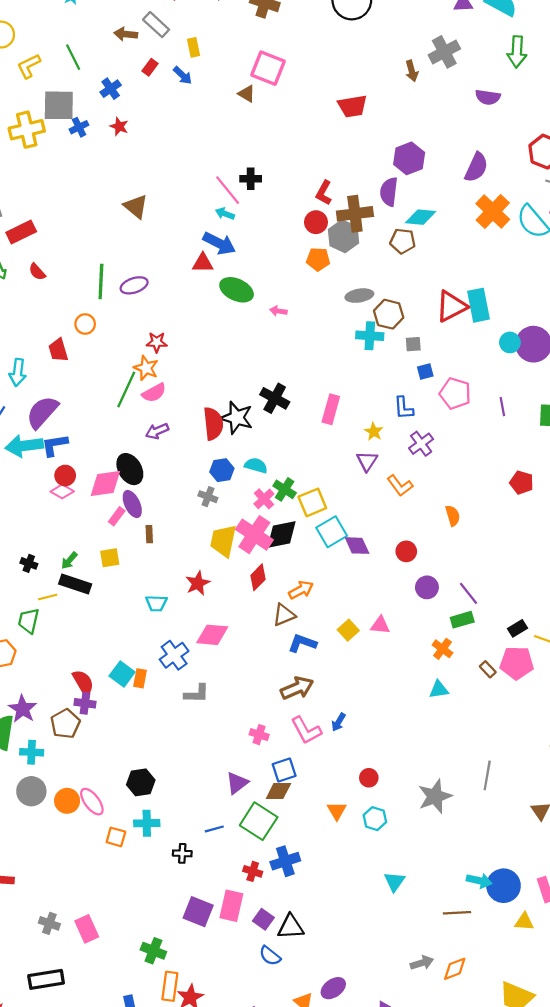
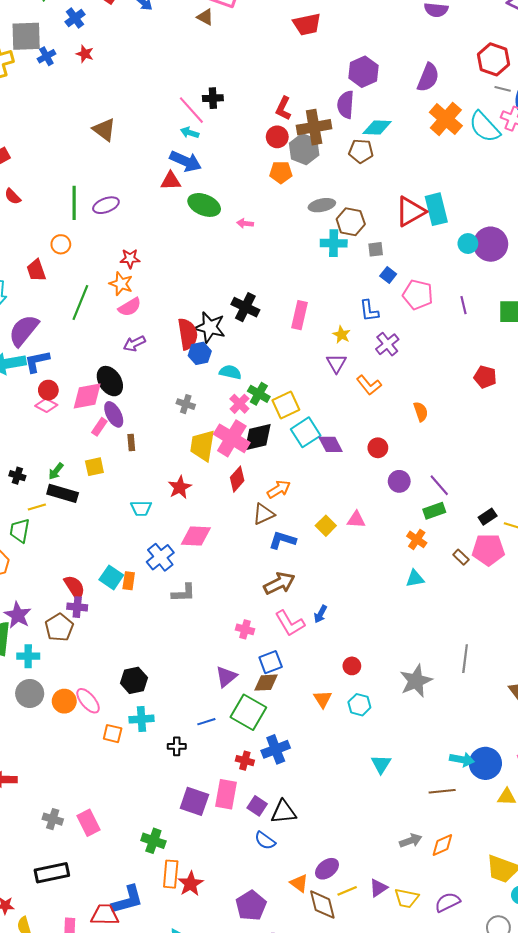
blue square: (425, 372) -> (388, 275), turned -35
green line: (126, 390) -> (80, 303), moved
blue hexagon: (222, 470) -> (200, 353), moved

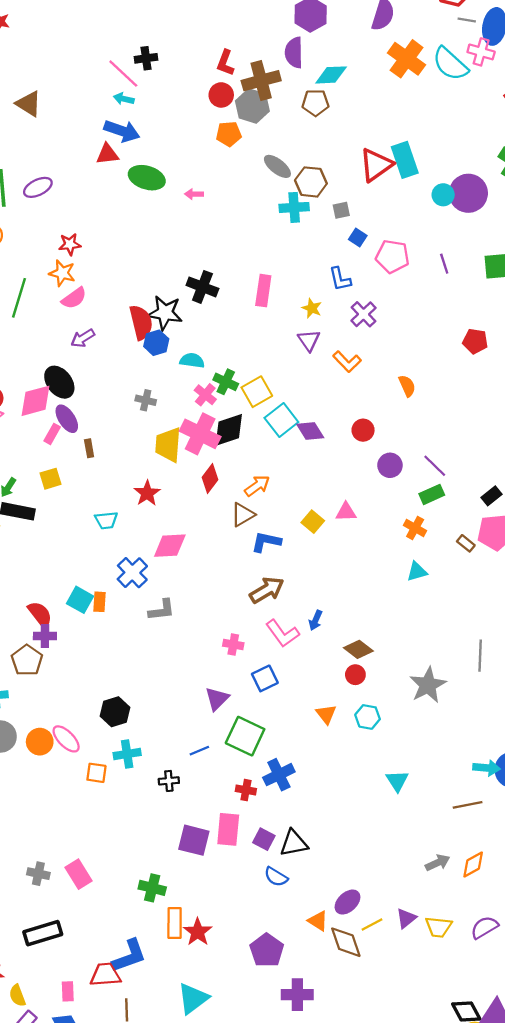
gray ellipse: (322, 205) -> (277, 166), turned 55
brown diamond: (266, 683) -> (358, 649), moved, turned 45

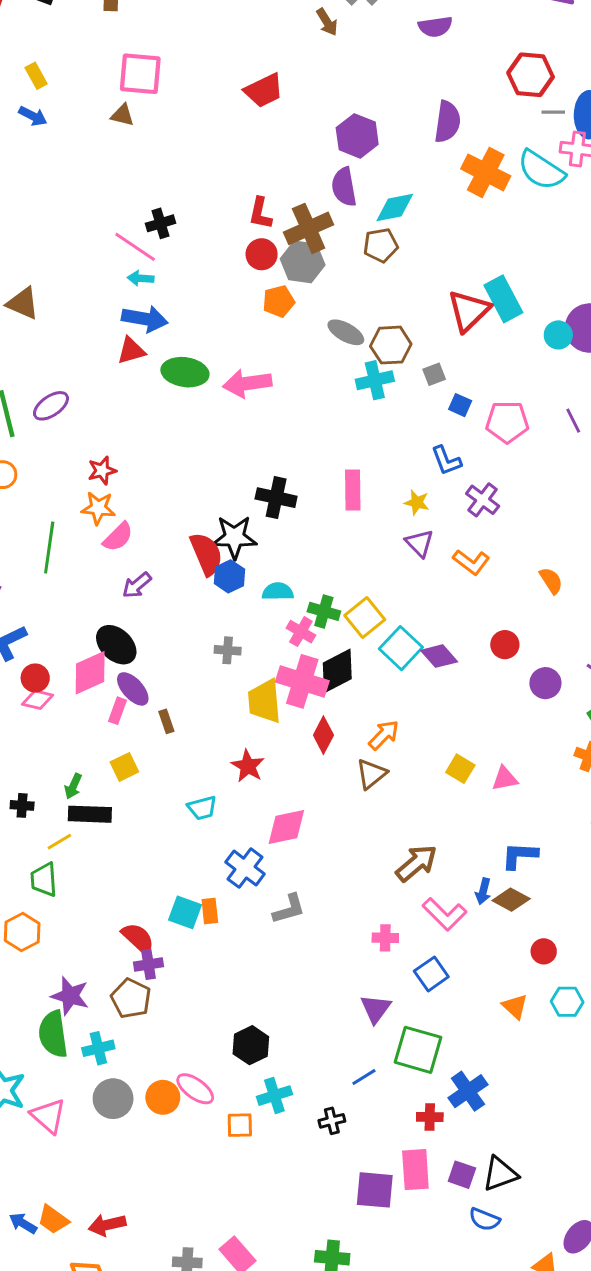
pink arrow: (194, 194) -> (247, 383), size x2.0
pink triangle: (346, 512) -> (505, 779), moved
blue L-shape: (266, 542) -> (520, 855), moved
brown diamond: (358, 649) -> (511, 900), moved

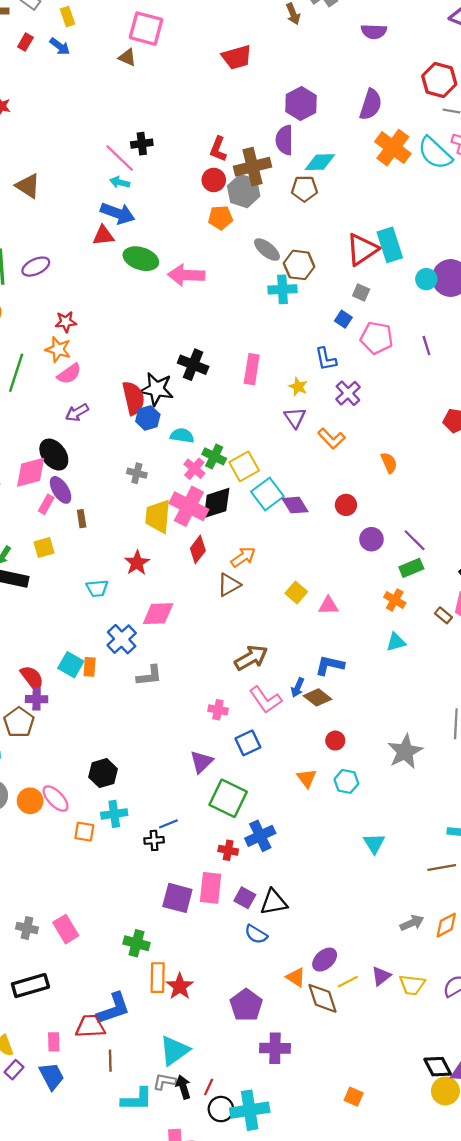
gray square: (434, 374) -> (361, 293), moved, turned 35
blue line: (364, 1077) -> (168, 824), moved

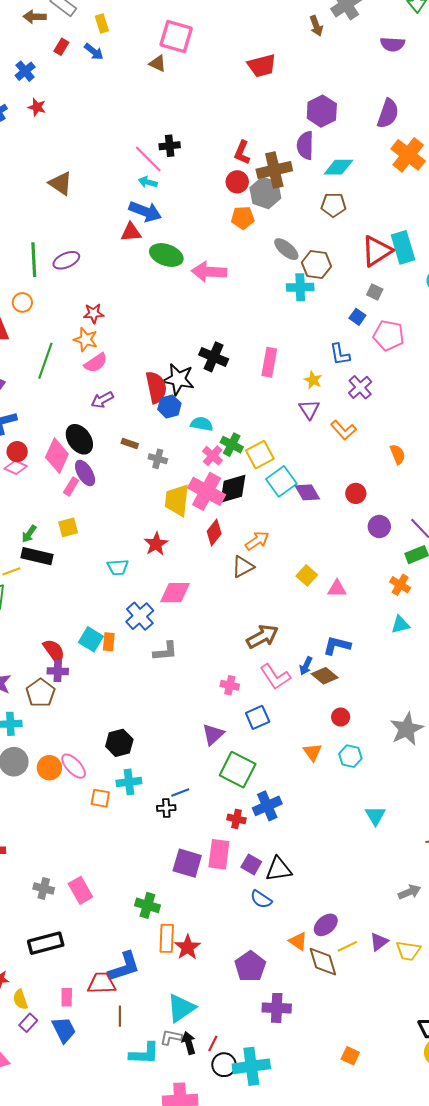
brown pentagon: (304, 189) -> (333, 205), moved
pink diamond: (31, 472) -> (57, 456), turned -52
brown rectangle: (82, 519) -> (130, 443), moved, turned -63

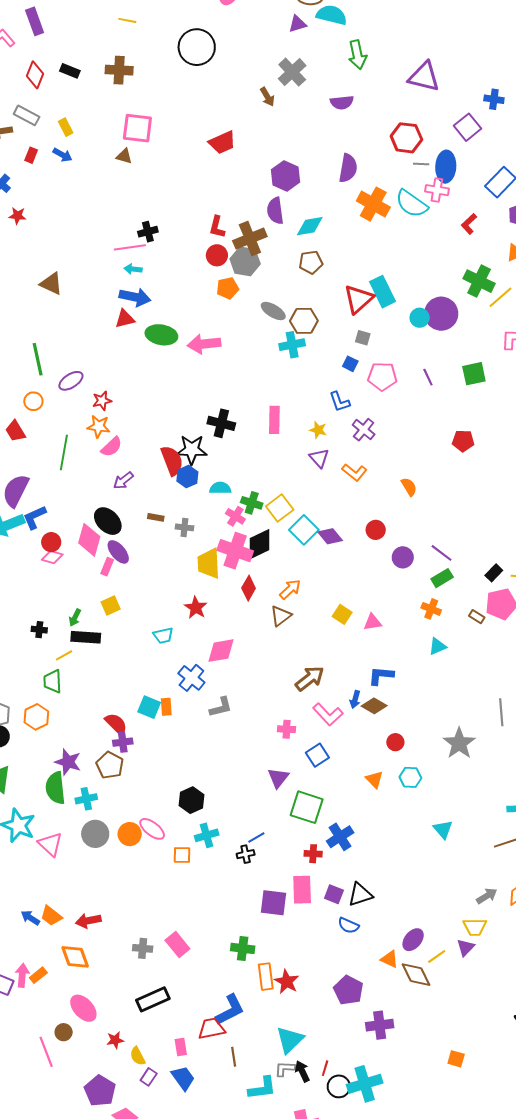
pink line: (148, 159) -> (130, 247), turned -44
purple ellipse: (66, 260) -> (71, 381), moved
yellow trapezoid: (408, 951) -> (475, 927), moved

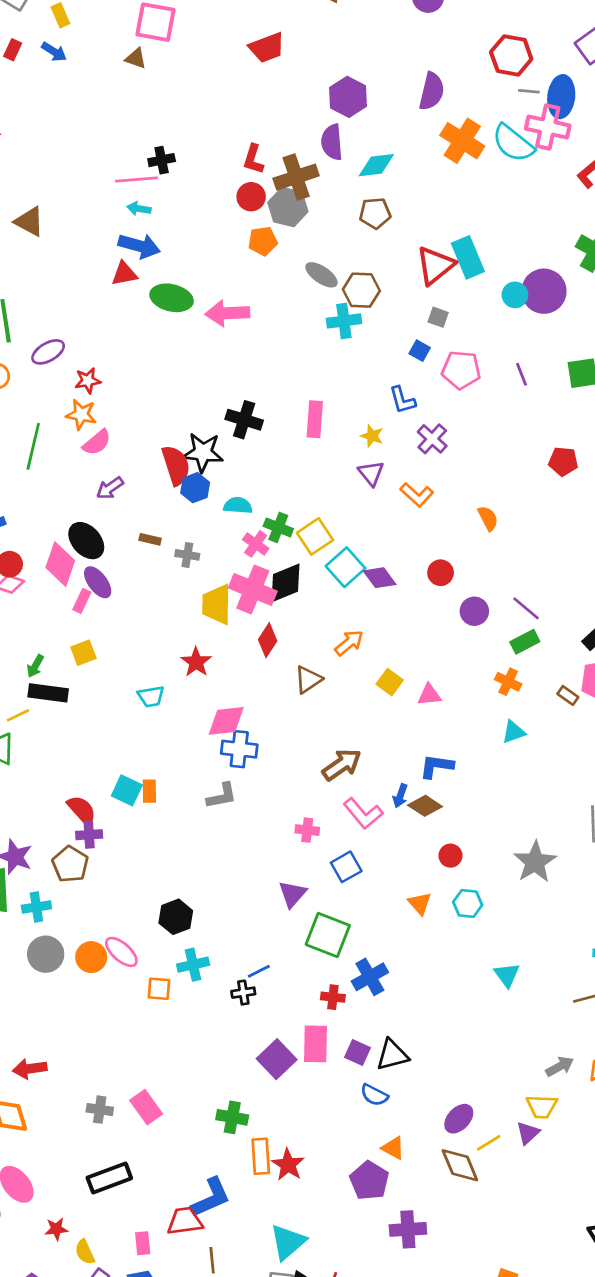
pink cross: (437, 190) -> (548, 127), size x1.4
orange arrow: (290, 589) -> (349, 643), moved
blue cross: (191, 678) -> (239, 749), moved, turned -36
purple square: (274, 903) -> (277, 1059), turned 36
orange triangle: (390, 959) -> (393, 1148), moved

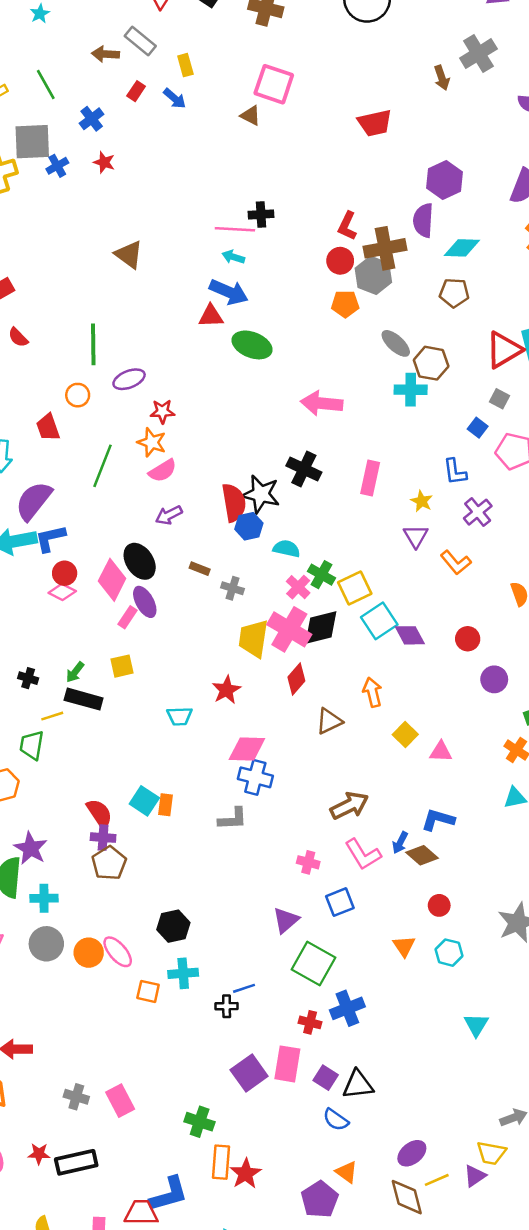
pink arrow: (227, 313) -> (322, 403), moved
orange arrow: (349, 643) -> (372, 692), turned -72
brown pentagon: (70, 864) -> (109, 863), moved
red star: (56, 1229) -> (39, 1154), moved

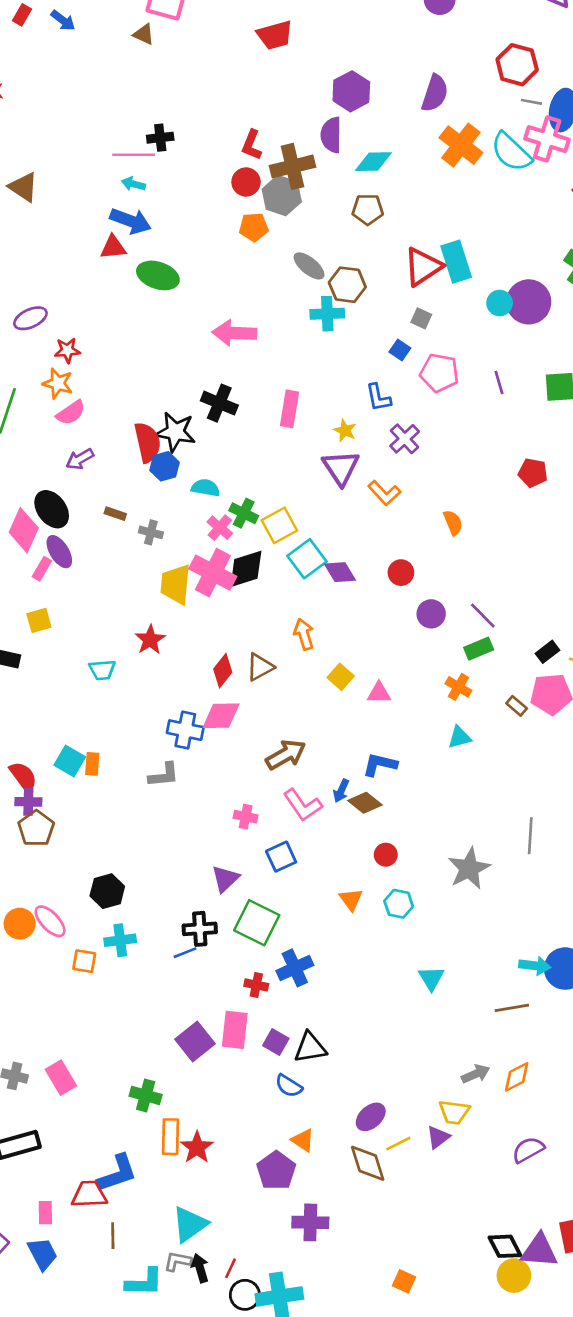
purple triangle: (416, 536) -> (341, 468), size x1.4
red diamond: (296, 679) -> (223, 671), moved
pink diamond: (247, 749) -> (221, 716), moved
black cross: (227, 1006) -> (200, 929), moved, size x1.4

